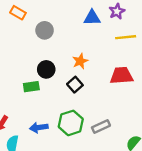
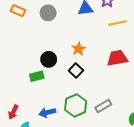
gray circle: (45, 30) -> (48, 13), moved

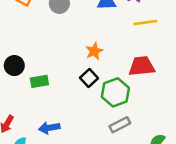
black circle: (49, 59) -> (14, 66), moved
green hexagon: (76, 105) -> (115, 92), moved

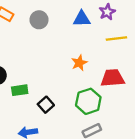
orange star: (94, 51) -> (79, 63), moved
black square: (89, 78) -> (46, 105), moved

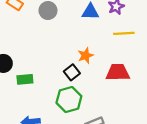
green hexagon: (88, 101) -> (69, 99), moved
black square: (46, 105) -> (72, 72), moved

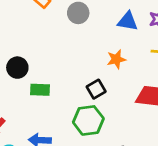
orange star: (86, 56) -> (116, 59), moved

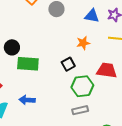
green rectangle: (40, 90) -> (28, 64), size x1.5
green hexagon: (88, 120) -> (82, 86), moved

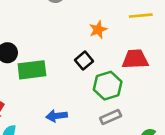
blue arrow: (27, 100) -> (57, 116), moved

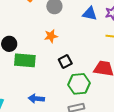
orange star: (98, 30) -> (51, 36), moved

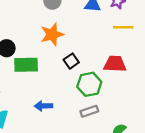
orange star: (51, 36) -> (52, 34), size x1.5

